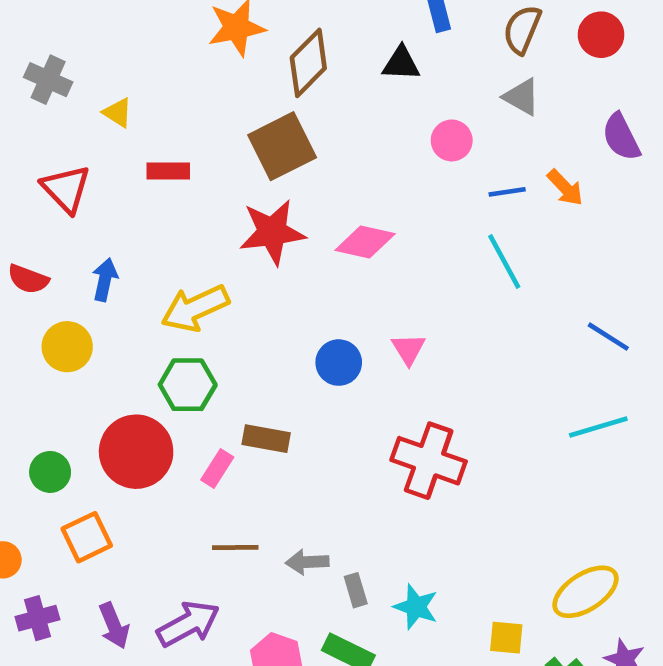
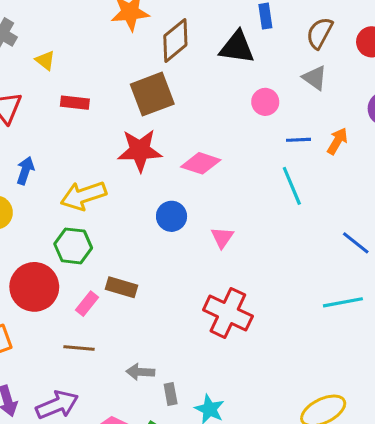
black triangle: (401, 63) -> (237, 47), size x1.4
orange arrow: (565, 188) -> (337, 141), turned -112
blue circle: (339, 363) -> (172, 216), moved
brown line: (235, 548) -> (79, 348), moved

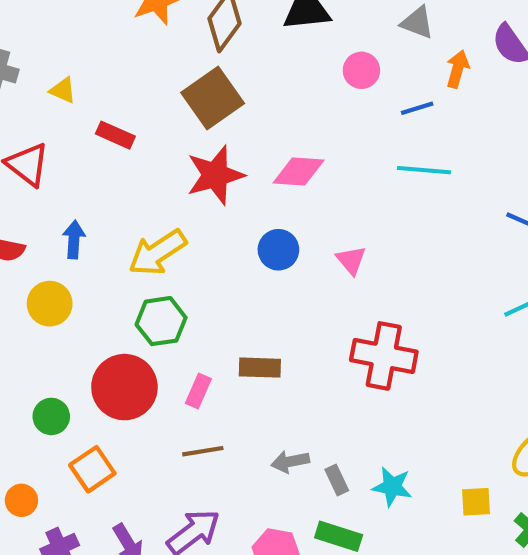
red rectangle: (75, 103) -> (115, 135), turned 32
orange arrow: (337, 141) -> (458, 69), moved
cyan line: (292, 186) -> (424, 170), turned -48
brown rectangle: (122, 287) -> (260, 368), moved

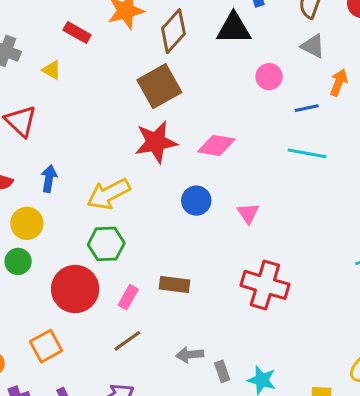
red rectangle: (115, 135) -> (77, 33), moved
green circle: (51, 416) -> (18, 261), moved
brown line: (203, 451) -> (127, 341), turned -32

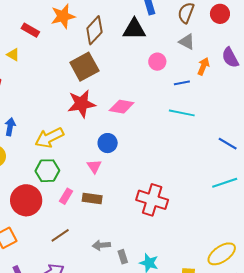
pink triangle: (248, 213) -> (94, 166), moved
pink rectangle: (128, 297) -> (66, 196), moved

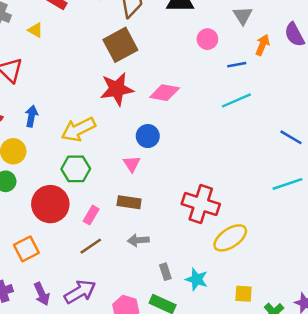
gray triangle: (187, 42) -> (243, 16), turned 30
cyan line: (182, 113) -> (236, 100), turned -35
pink rectangle: (66, 196) -> (91, 215), moved
gray arrow: (101, 245) -> (138, 240), moved
yellow ellipse: (222, 254) -> (230, 238), moved

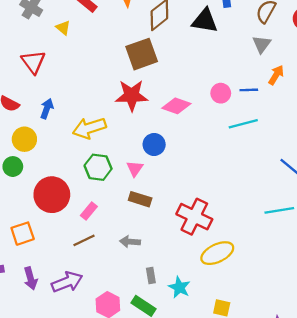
pink circle: (207, 39) -> (221, 93), moved
green hexagon: (76, 169) -> (98, 167), moved
brown rectangle: (129, 202) -> (140, 199), moved

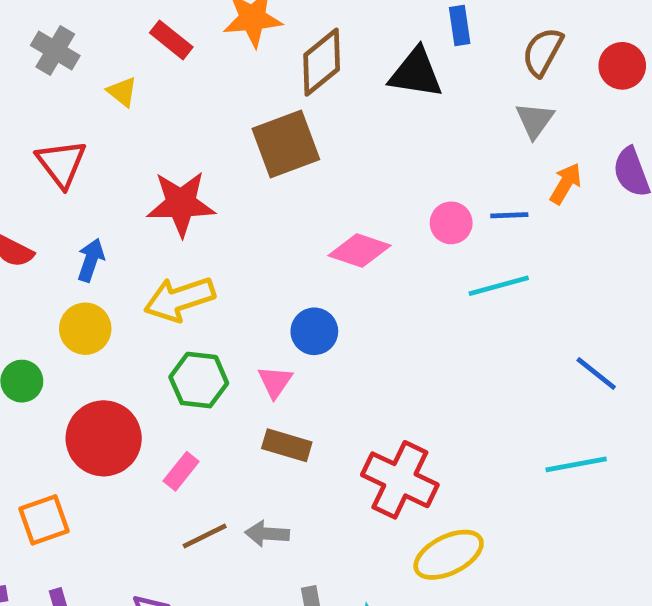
red star: (132, 95) -> (181, 204), moved
yellow circle: (24, 139) -> (85, 329), moved
brown line: (84, 240) -> (205, 536), moved

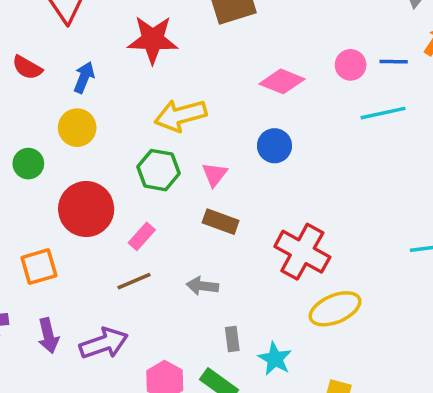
yellow arrow: (179, 299) -> (180, 115), moved
blue circle: (314, 331) -> (274, 146), moved
brown line: (205, 536) -> (134, 281), moved

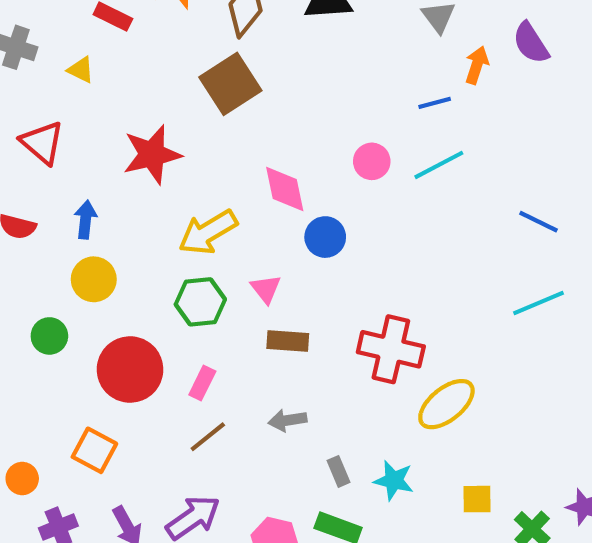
pink circle: (351, 65) -> (372, 161), moved
pink diamond: (282, 81) -> (285, 189), moved, turned 72
orange square: (39, 267) -> (94, 450), turned -30

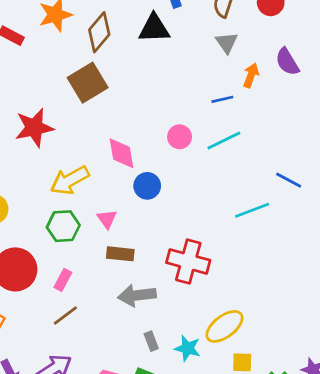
cyan line: (538, 303) -> (252, 210), moved
yellow ellipse: (446, 404) -> (224, 326), moved
gray arrow: (287, 420) -> (137, 295), moved, size x1.5

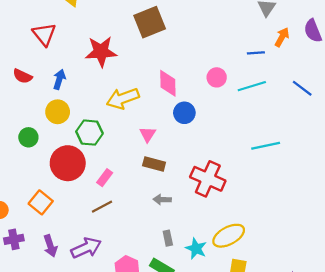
blue line: (289, 180) -> (302, 88), moved
green hexagon: (63, 226) -> (89, 133), moved
gray arrow: (137, 295) -> (162, 200), size x0.6

